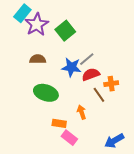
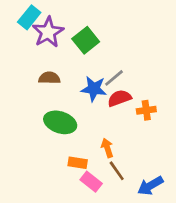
brown line: (99, 95) -> (117, 171), moved

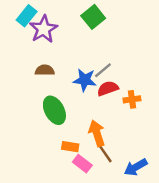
green square: (86, 40) -> (93, 17), moved
green ellipse: (60, 122) -> (54, 110), turned 44
orange arrow: (107, 148) -> (97, 133), size x1.5

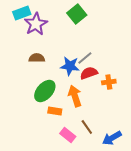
cyan rectangle: (27, 16) -> (22, 13), turned 30
green ellipse: (54, 110) -> (45, 91), turned 70
orange arrow: (97, 133) -> (75, 96), moved
orange rectangle: (70, 147) -> (55, 111), moved

